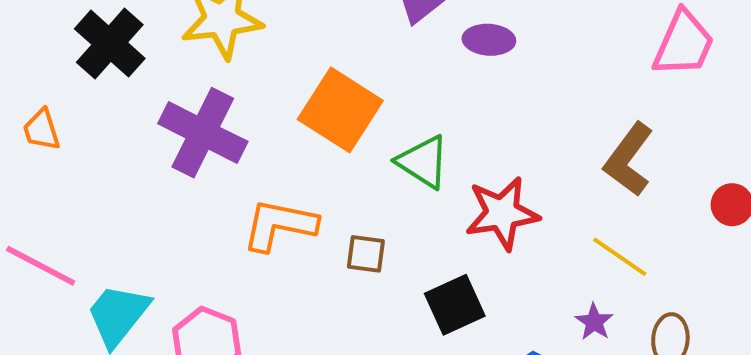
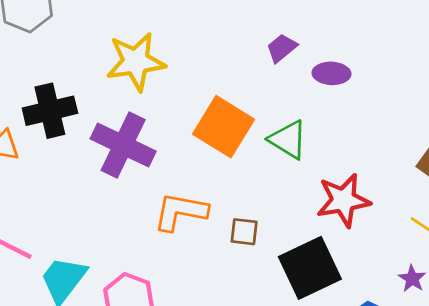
black cross: (110, 44) -> (50, 111), moved, turned 36
green triangle: (423, 162) -> (288, 140), moved
black square: (455, 305) -> (310, 268), size x1.4

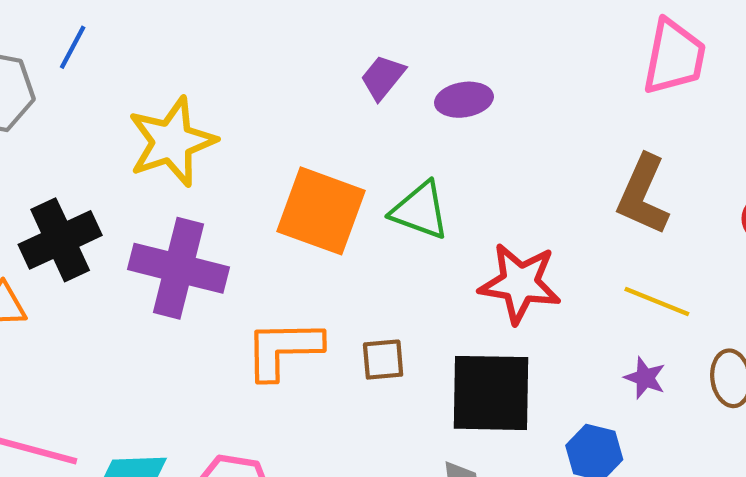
red star: (343, 200) -> (520, 283), turned 30
black square: (310, 268) -> (491, 393), turned 38

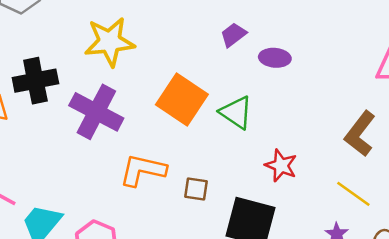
red star: (520, 283) -> (281, 166), size x0.7

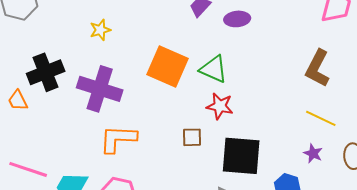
yellow star: (110, 42) -> (100, 30), size x0.5
red star: (281, 166) -> (220, 106), moved
orange L-shape: (143, 170) -> (118, 139), moved

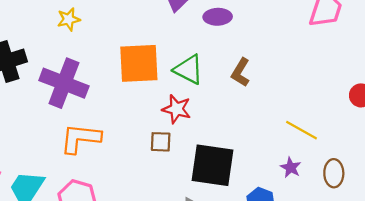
orange square: (167, 66) -> (139, 63), turned -30
brown L-shape: (318, 68) -> (241, 72), moved, size x0.7
red star: (220, 106) -> (177, 109), moved

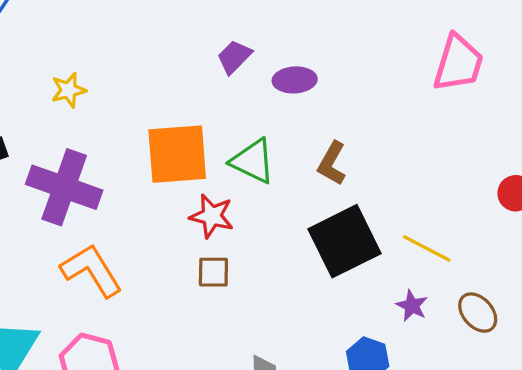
red star: (177, 109) -> (212, 216), moved
orange L-shape: (80, 138) -> (92, 270), turned 54
black square: (213, 165) -> (345, 241), moved, turned -33
brown ellipse: (334, 173) -> (478, 313), turned -40

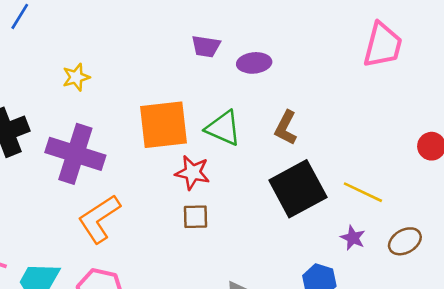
purple trapezoid: (234, 57) -> (206, 46), turned -124
orange L-shape: (92, 270) -> (99, 219), turned -90
brown ellipse: (478, 313) -> (405, 241), turned -76

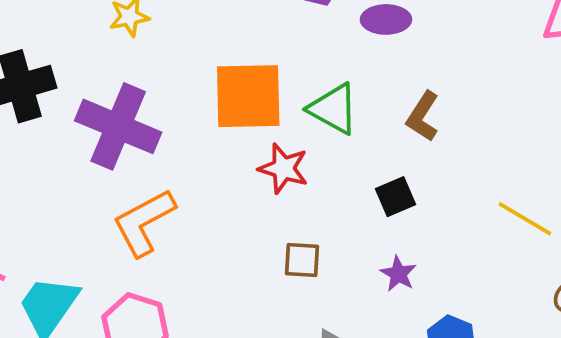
black square: (298, 189) -> (395, 197), moved, size x0.5
brown square: (195, 217) -> (302, 260), moved
purple star: (353, 238) -> (398, 274), moved

